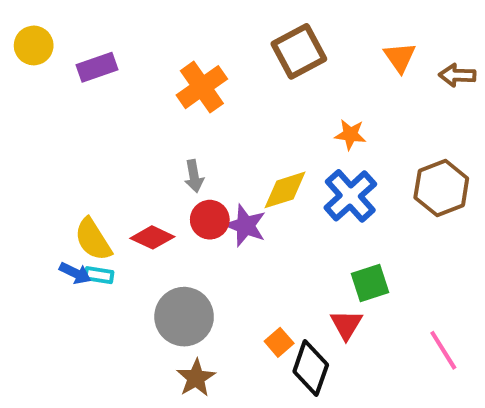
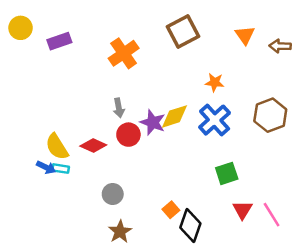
purple star: (245, 226) -> (153, 122), moved
gray circle: (184, 317) -> (113, 194), size x0.6
red triangle: (346, 325) -> (242, 210), moved

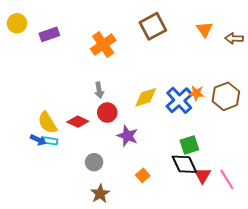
orange star: (215, 82) -> (196, 93), moved
purple star: (153, 122) -> (128, 136), moved
black diamond: (190, 226) -> (184, 164), moved, turned -44

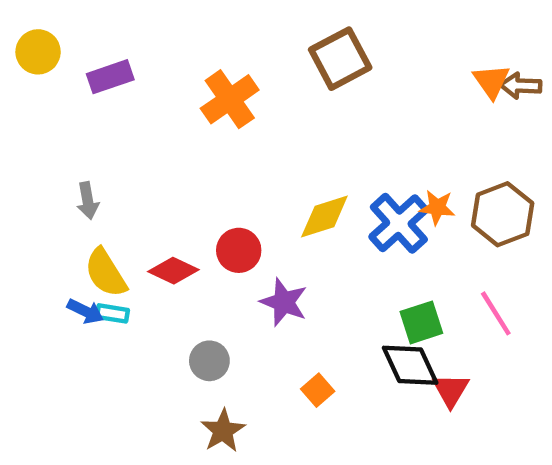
orange triangle: (205, 29) -> (491, 81), moved
gray arrow: (99, 90) -> (88, 201), moved
pink line: (227, 179) -> (496, 313), moved

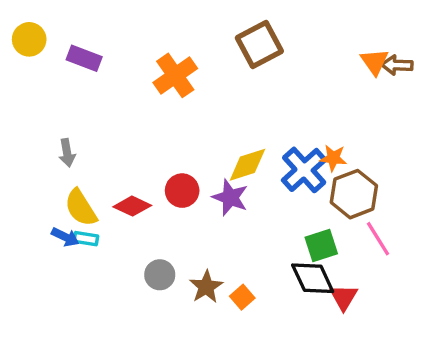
purple rectangle: (110, 77) -> (84, 58), turned 40
brown hexagon: (503, 214) -> (354, 194), moved
purple star: (284, 302) -> (230, 197), moved
brown star: (223, 431) -> (206, 287), moved

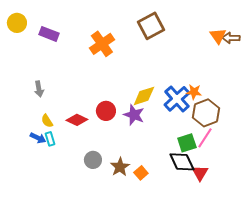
yellow semicircle: (81, 208) -> (47, 121), size x0.6
cyan rectangle: (86, 239) -> (50, 139), turned 64
pink line: (378, 239) -> (205, 138), moved, turned 65

